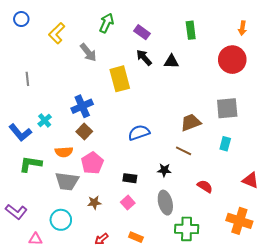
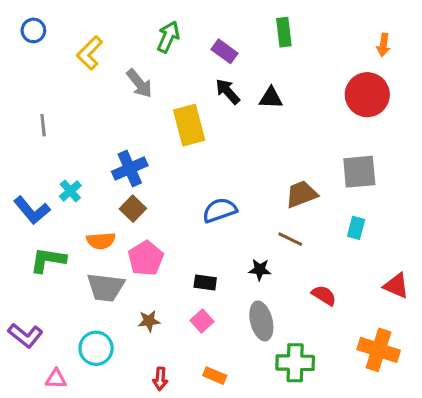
green rectangle: (191, 30) -> (284, 32), moved
red arrow: (101, 239) -> (160, 379), turned -48

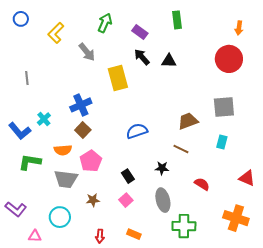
black rectangle: (205, 282) -> (128, 176), turned 48

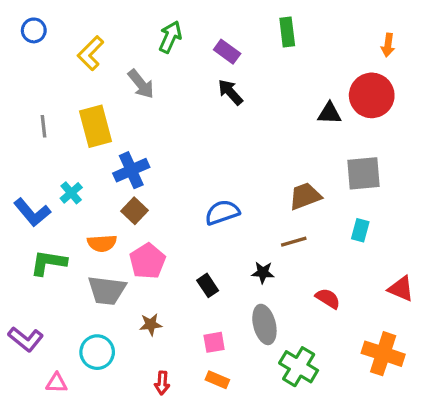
black triangle: (169, 61) -> (329, 113), moved
yellow rectangle: (118, 78) -> (96, 126), moved
brown line: (181, 149) -> (294, 242), turned -42
pink square: (126, 200) -> (214, 342), moved, turned 32
green cross: (184, 226) -> (299, 367), turned 30

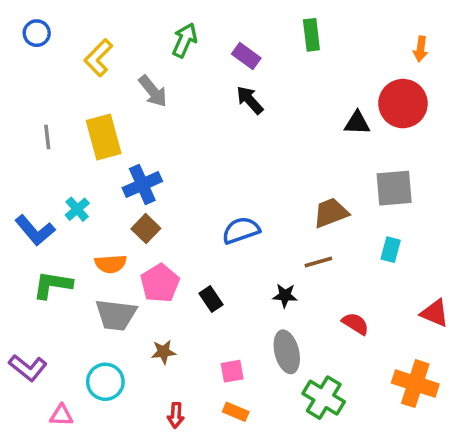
black rectangle: (208, 285) -> (211, 299), moved

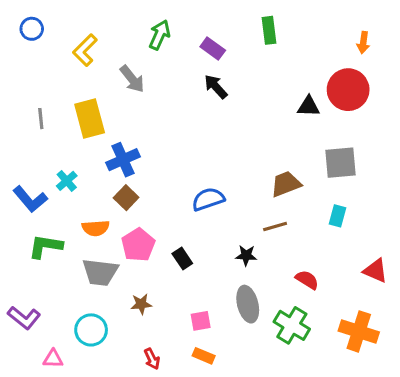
green cross: (324, 398) -> (292, 325), moved
red arrow: (176, 415) -> (152, 359), turned -30

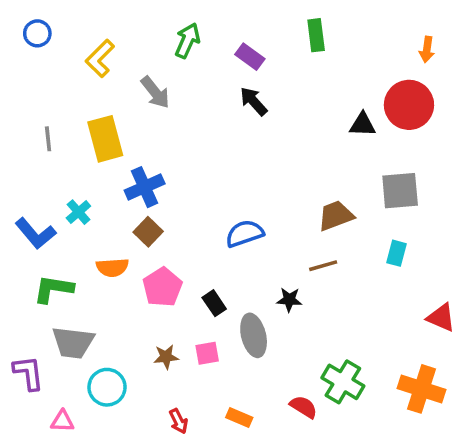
gray trapezoid: (100, 272) -> (73, 343), moved
red semicircle: (307, 280) -> (304, 407), moved
gray ellipse: (248, 304) -> (254, 335), moved
purple L-shape: (24, 318) -> (28, 373), turned -136
pink square: (201, 321) -> (207, 353), moved

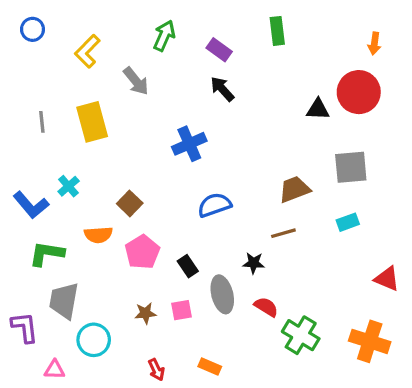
blue cross: (145, 187) -> (189, 144), moved
cyan rectangle: (396, 253) -> (348, 222), turned 55
gray trapezoid: (73, 343) -> (64, 301), turned 93
red semicircle: (304, 407) -> (266, 307), moved

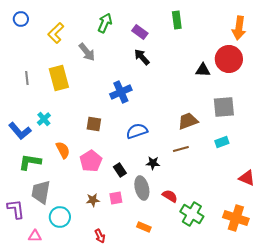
orange arrow: (374, 43) -> (239, 28), size x1.6
brown square: (130, 203) -> (94, 124), moved, turned -35
orange semicircle: (98, 235) -> (63, 150), turned -114
black star: (254, 263) -> (153, 163), moved
orange rectangle: (210, 367) -> (144, 227), moved

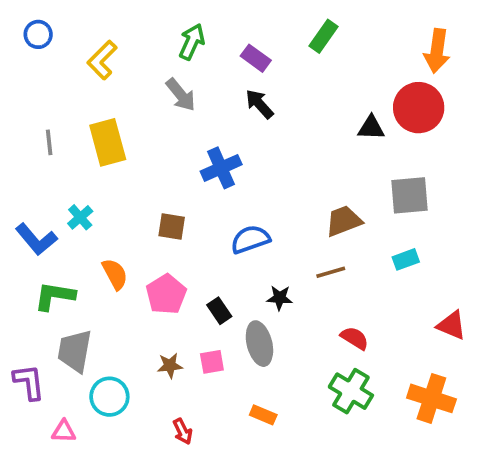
green rectangle: (177, 20) -> (323, 36), turned 42
gray arrow: (87, 52) -> (181, 95), moved
red semicircle: (170, 196) -> (355, 338), moved

